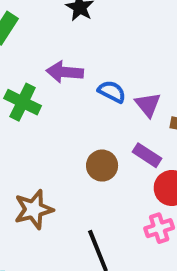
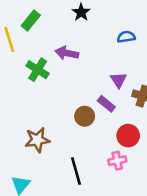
blue semicircle: (112, 92) -> (126, 37), moved, turned -42
purple rectangle: (147, 155) -> (106, 104), moved

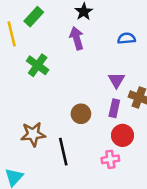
purple arrow: (67, 53) -> (77, 38), moved, turned 60
purple rectangle: (106, 104) -> (114, 108), moved, turned 60
black line: (76, 171) -> (63, 152), moved

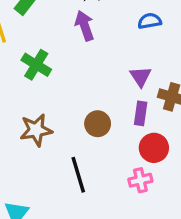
brown star: (33, 134) -> (36, 130), moved

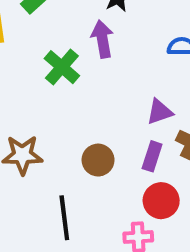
green cross: (36, 65) -> (62, 67), moved
purple triangle: (141, 77) -> (160, 112), turned 35

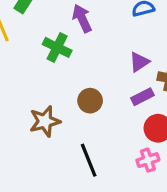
purple rectangle: (152, 156) -> (142, 97), turned 60
brown circle: (98, 160) -> (90, 101), moved

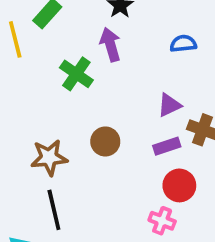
black line: (89, 160) -> (54, 210), moved
pink cross: (148, 160) -> (162, 221), turned 30

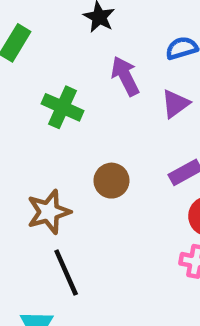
purple arrow: (110, 44) -> (125, 76), moved
purple triangle: (169, 105) -> (175, 104), moved

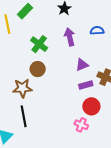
purple triangle: (175, 104) -> (82, 65), moved
brown circle: (111, 181) -> (38, 69), moved

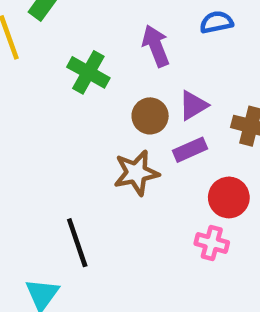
brown circle: (38, 69) -> (150, 116), moved
purple rectangle: (86, 85) -> (190, 150), moved
brown star: (22, 88) -> (136, 173), moved

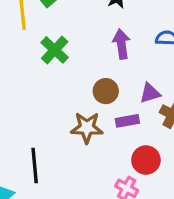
green cross: (88, 72) -> (55, 50), moved
purple triangle: (193, 105) -> (150, 93), moved

